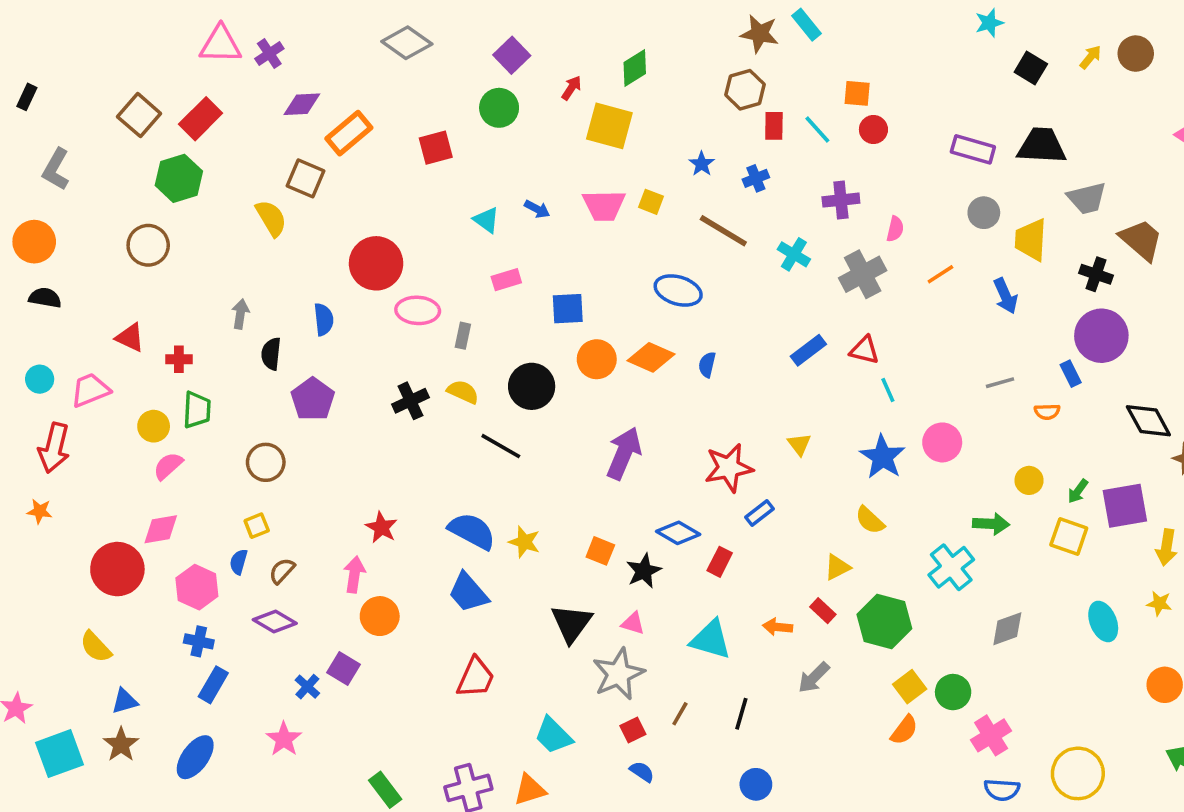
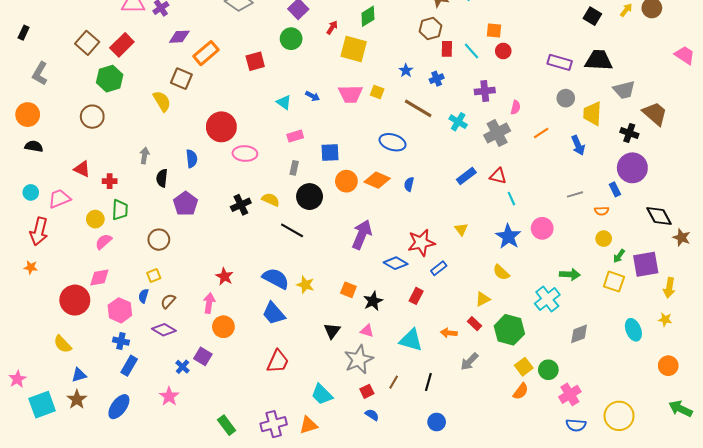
gray rectangle: (463, 336) -> (294, 168), moved
yellow circle: (1029, 480) -> (604, 239), moved
blue diamond: (678, 533) -> (396, 263), moved
black triangle: (571, 623) -> (332, 331), size x0.7

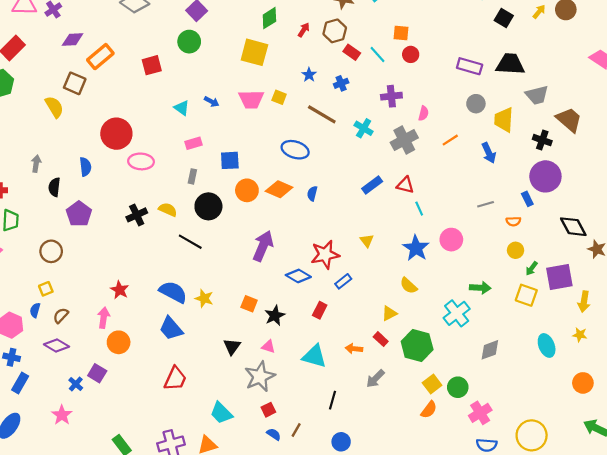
red arrow: (332, 27) -> (304, 30), moved
red rectangle: (447, 49) -> (352, 52), turned -56
brown line: (394, 382) -> (296, 430), moved

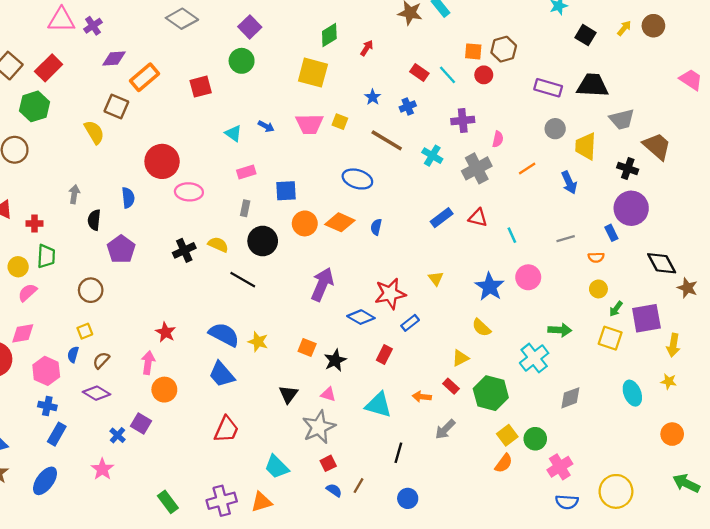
brown hexagon: (335, 31) -> (504, 49), moved
cyan line: (419, 209) -> (512, 235), moved

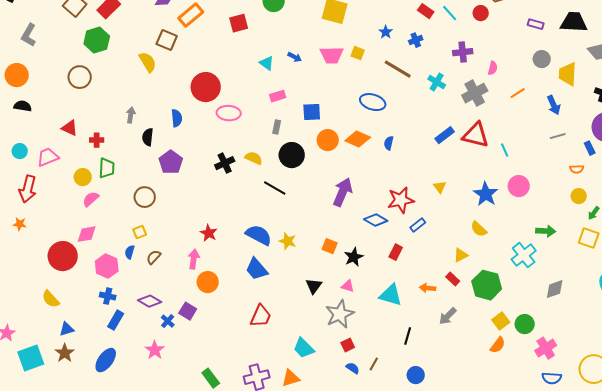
purple rectangle: (548, 88) -> (536, 24), size x0.7
red triangle: (478, 218) -> (476, 135), size x1.6
gray line: (566, 239) -> (558, 136), moved
purple diamond: (97, 393) -> (150, 301), moved

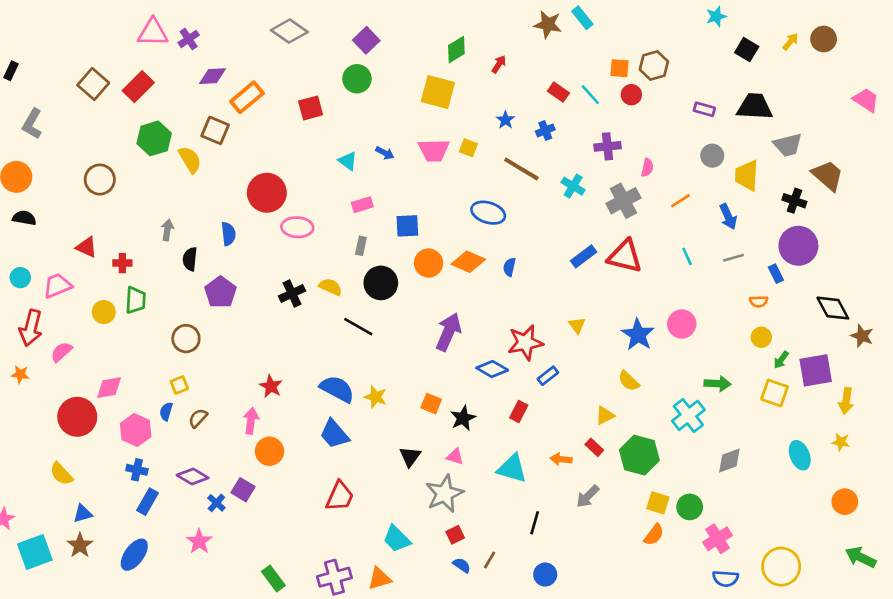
green hexagon: (97, 40) -> (154, 138), moved
cyan line: (505, 150) -> (687, 256), moved
pink semicircle: (91, 199) -> (61, 352), moved
yellow square: (501, 321) -> (658, 503), turned -36

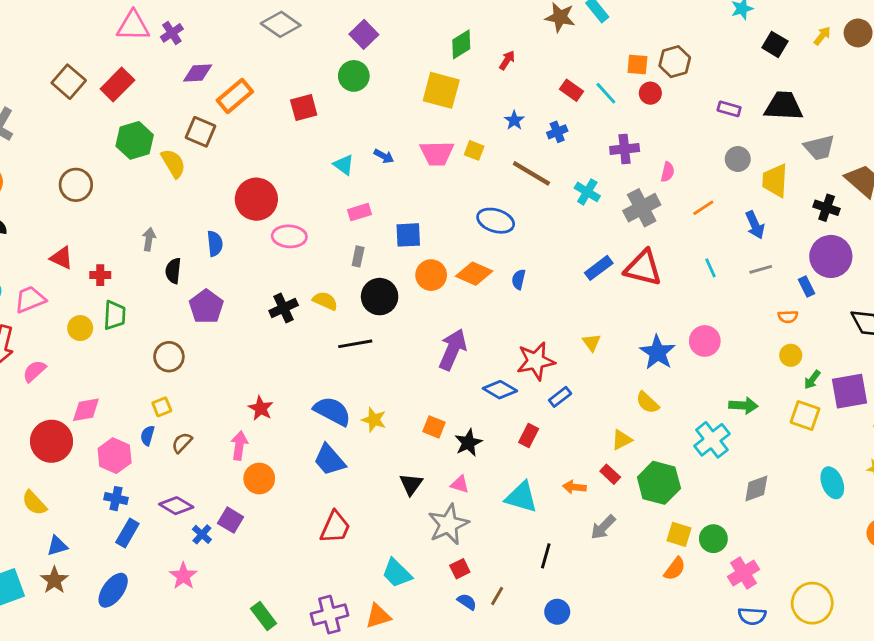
black line: (358, 327) -> (355, 344), turned -40

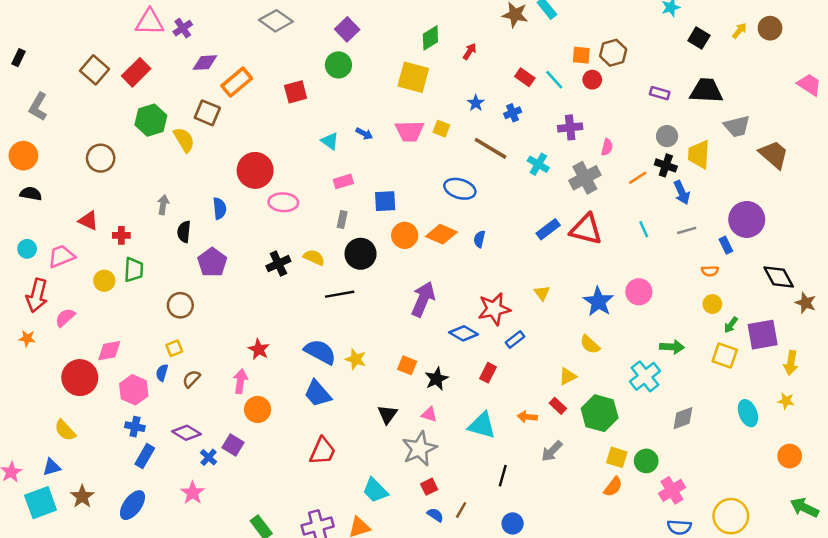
black cross: (827, 208) -> (666, 165), moved
blue triangle: (57, 546) -> (52, 467), moved

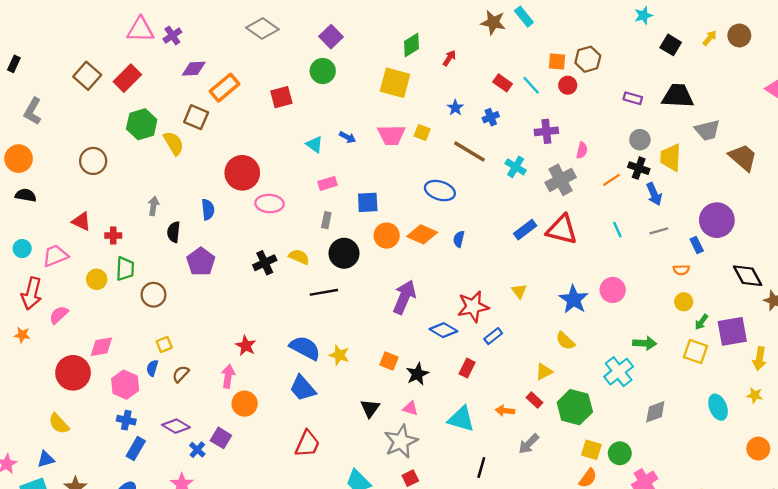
brown circle: (180, 305) -> (153, 295), moved

